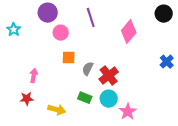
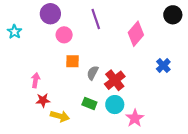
blue cross: (167, 62) -> (163, 65), moved
red star: (27, 99) -> (43, 100), moved

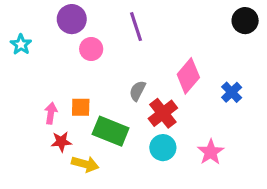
pink diamond: (136, 34) -> (188, 76), moved
orange square: (73, 61) -> (81, 107), moved
gray semicircle: (93, 73) -> (137, 91), moved
green rectangle: (89, 103) -> (111, 131), moved, size x1.6
pink star: (135, 118) -> (211, 152), moved

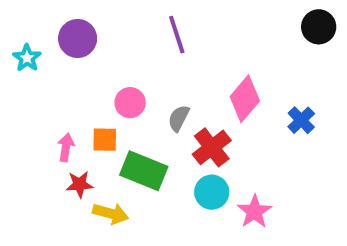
purple circle: (72, 19) -> (78, 38), moved
pink circle: (91, 49) -> (130, 103), moved
pink star: (211, 152) -> (255, 212), moved

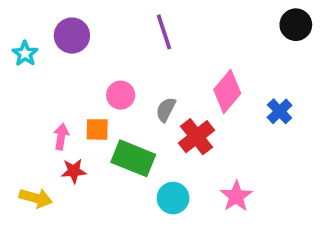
cyan circle: (212, 192) -> (173, 198), moved
yellow arrow: (111, 214) -> (36, 198), moved

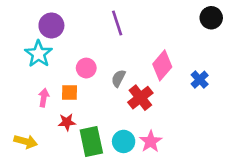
cyan star: (25, 54) -> (39, 54), moved, size x1.5
green rectangle: (133, 158) -> (91, 141), moved, turned 56
red star: (74, 171) -> (67, 122), moved
pink star: (236, 196) -> (151, 141), moved

